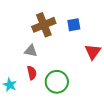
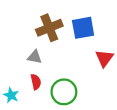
blue square: (74, 25) -> (83, 28), size x1.5

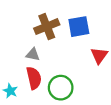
red semicircle: (36, 82) -> (34, 78), size x1.5

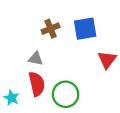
brown cross: (47, 27) -> (51, 29), size x0.7

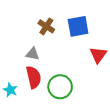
brown cross: (51, 29) -> (46, 26), turned -35

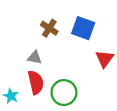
blue square: (78, 26) -> (83, 28), turned 30

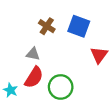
red semicircle: (36, 82) -> (34, 77), turned 45

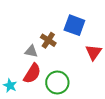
brown cross: (47, 26) -> (48, 40), moved

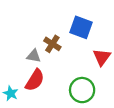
green circle: (57, 82) -> (82, 90), moved

